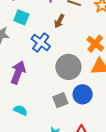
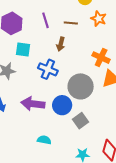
purple arrow: (18, 72) -> (33, 104), turned -90
blue circle: (83, 94) -> (62, 105), moved

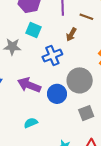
blue cross: (48, 69) -> (52, 56), turned 30
gray square: (81, 121) -> (86, 113), moved
cyan semicircle: (44, 140) -> (31, 123), turned -48

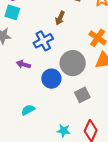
cyan square: (33, 30) -> (12, 12), moved
purple arrow: (29, 85) -> (23, 64), moved, size x0.6

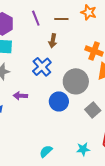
purple arrow: (23, 64) -> (20, 96), moved
cyan semicircle: (28, 110) -> (46, 151), moved

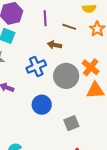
brown arrow: (53, 41) -> (54, 45), turned 72
gray circle: (76, 81) -> (66, 76), moved

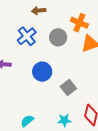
gray circle: (66, 76) -> (58, 37), size x0.7
gray square: (71, 123) -> (68, 87), moved

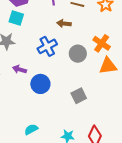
blue circle: (42, 72) -> (40, 84), moved
gray square: (68, 87) -> (79, 96), moved

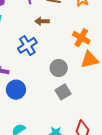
gray circle: (78, 54) -> (59, 68), moved
blue circle: (40, 84) -> (16, 90), moved

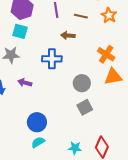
blue cross: (27, 45) -> (52, 59), turned 30
blue circle: (16, 90) -> (37, 122), moved

